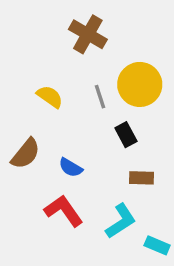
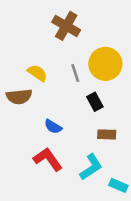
brown semicircle: (26, 154) -> (19, 97), moved, turned 45

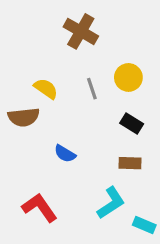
yellow circle: (105, 64) -> (128, 77), size x0.7
black rectangle: (95, 102) -> (132, 124), moved, turned -30
red L-shape: (48, 159) -> (40, 208), moved

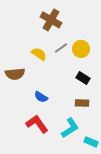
yellow semicircle: (46, 89) -> (39, 54), moved
gray line: (92, 89) -> (61, 48), moved, turned 72
red L-shape: (40, 208) -> (37, 124), moved

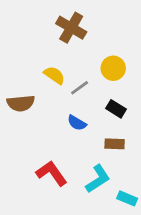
gray line: (61, 48) -> (80, 88), moved
blue semicircle: (41, 97) -> (77, 123), moved

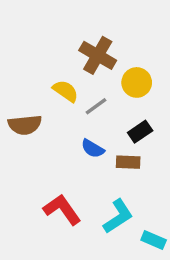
brown cross: (71, 28) -> (98, 55), moved
black rectangle: (116, 109) -> (140, 132), turned -66
brown rectangle: (115, 144) -> (128, 162), moved

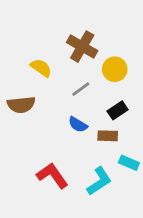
yellow semicircle: (66, 91) -> (41, 68), moved
cyan rectangle: (154, 240) -> (129, 163), moved

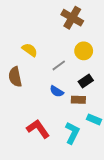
brown cross: (82, 47) -> (72, 18), moved
brown semicircle: (21, 105) -> (15, 77), turned 84
cyan L-shape: (99, 181) -> (72, 133), turned -30

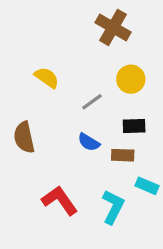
brown semicircle: (15, 77) -> (24, 137), moved
black rectangle: (86, 81) -> (134, 126), turned 32

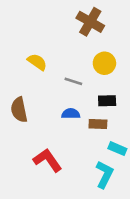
gray line: (92, 102) -> (73, 81), turned 54
blue semicircle: (89, 142) -> (71, 114), turned 150
cyan L-shape: (113, 207) -> (104, 174), moved

